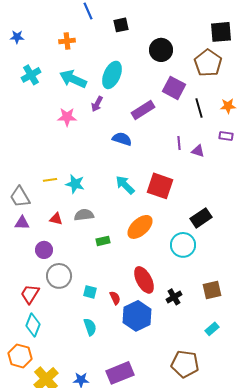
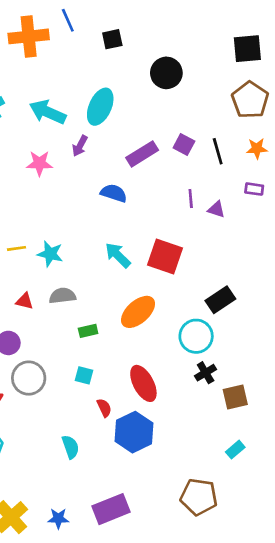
orange cross: (67, 41) -> (29, 36), moved, size x1.8
brown pentagon: (208, 63) -> (250, 100), moved
purple square: (174, 88) -> (184, 144), moved, size x0.7
cyan square: (90, 292) -> (84, 375), moved
black cross: (174, 297) -> (206, 373), moved

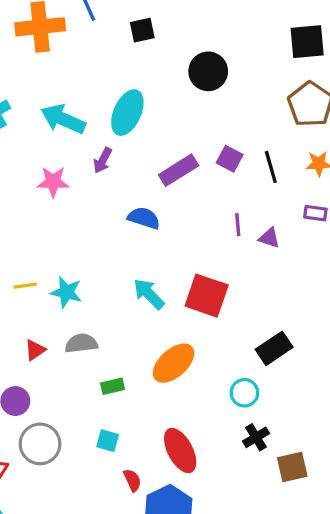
red triangle: (25, 301) -> (35, 350), turned -48
cyan circle: (196, 336) -> (244, 393), size x0.7

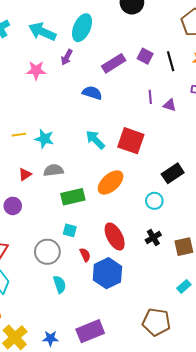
green rectangle: (113, 386) -> (73, 197), size x1.6
black cross: (256, 437) -> (153, 238), moved
gray circle: (40, 444) -> (47, 252), moved

